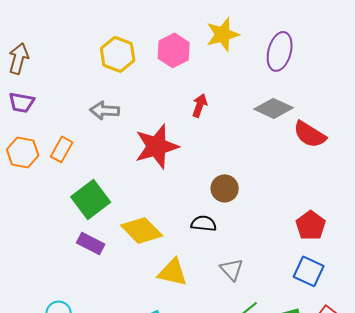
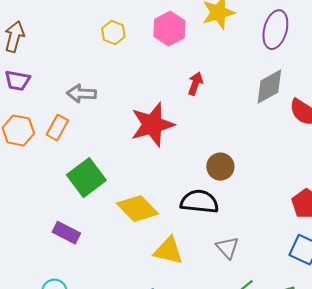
yellow hexagon: (118, 54) -> (113, 33), size x0.7
gray diamond: (274, 108) -> (269, 87), turned -54
gray arrow: (105, 110) -> (81, 94), moved
black semicircle: (204, 223) -> (199, 202), size x1.5
purple rectangle: (91, 243) -> (66, 233), moved

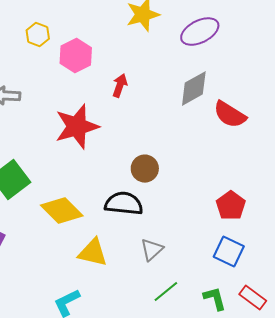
pink hexagon: (169, 29) -> (76, 56), moved
purple ellipse: (275, 30) -> (200, 32), turned 48
gray triangle: (227, 248) -> (152, 250), turned 30

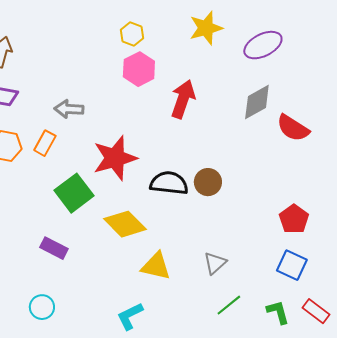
yellow hexagon: (38, 35) -> (132, 34), moved
red arrow: (120, 86) -> (183, 99), size x1.6
red star: (77, 127) -> (115, 158), moved
black semicircle: (124, 204) -> (169, 183), moved

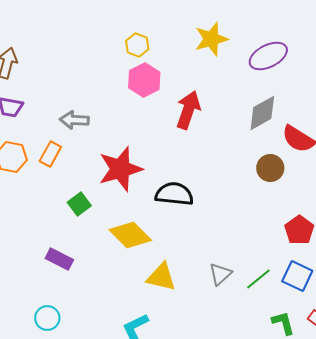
brown circle: (208, 182) -> (270, 168), moved
green square: (74, 193) -> (79, 204), size x0.6
green line: (229, 305) -> (258, 279), moved

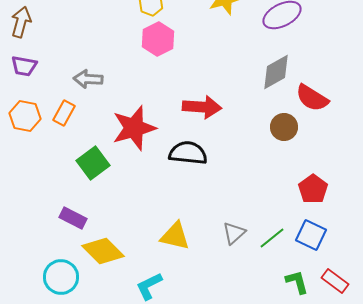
red arrow: (188, 110) -> (202, 107), moved, turned 75
green square: (79, 204) -> (93, 163), size x1.4
yellow diamond: (130, 235) -> (103, 251), moved
cyan circle: (47, 318) -> (61, 277), size x1.4

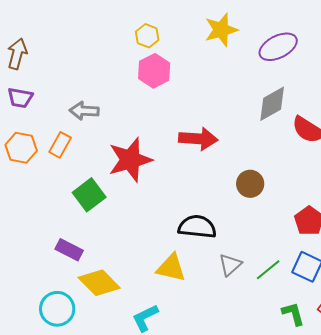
brown circle: (284, 127) -> (250, 184), moved
black semicircle: (188, 153) -> (197, 227), moved

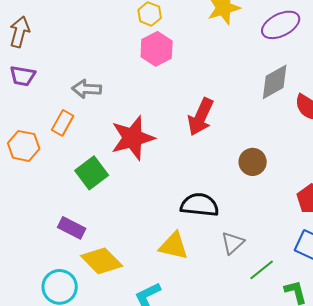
red arrow: (198, 139) -> (201, 117), turned 111
orange hexagon: (21, 148) -> (24, 146), moved
green line: (268, 270) -> (262, 270), moved

